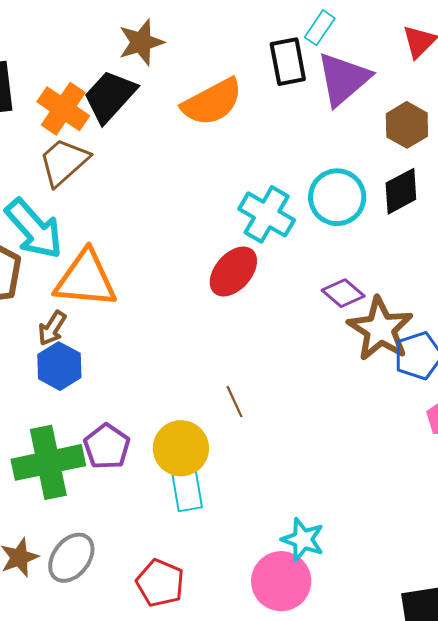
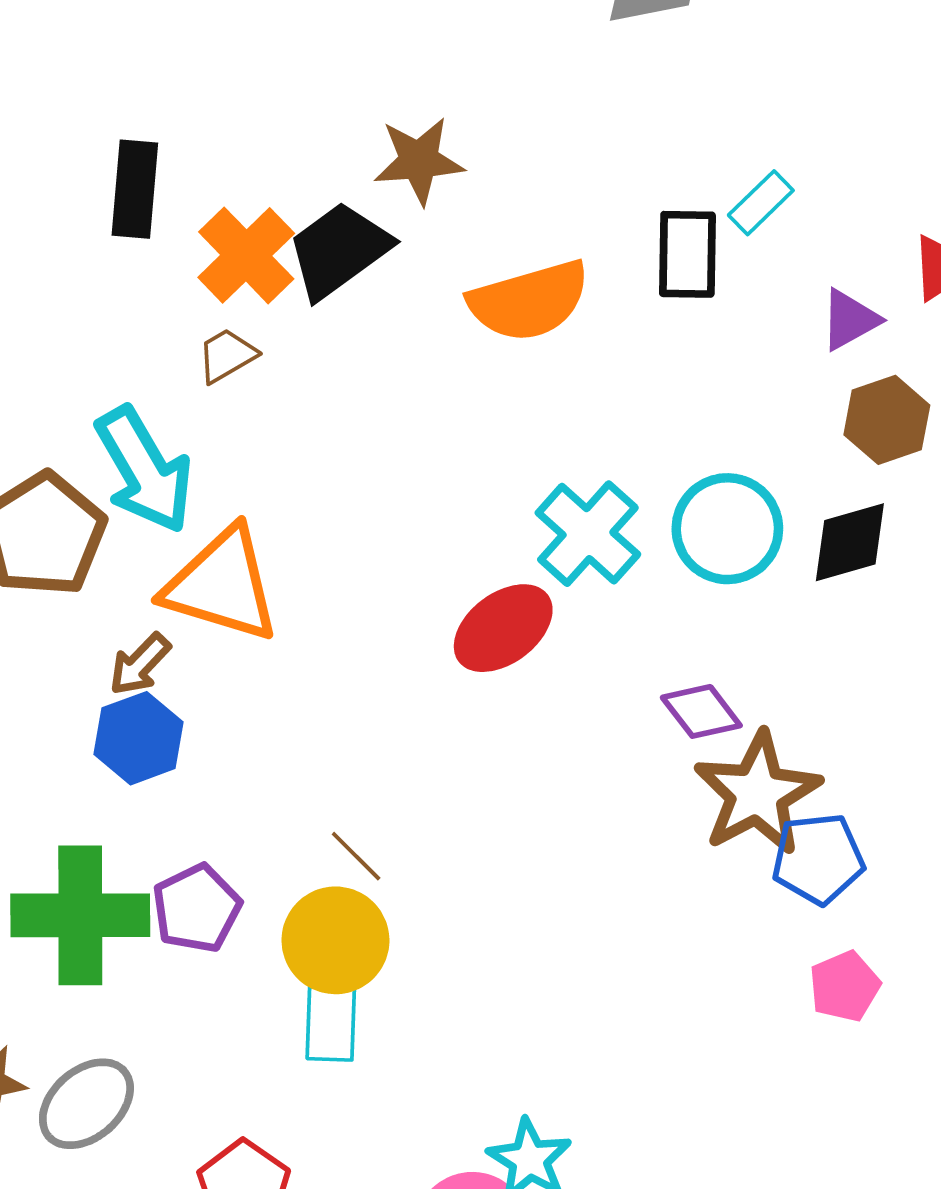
purple triangle: (343, 79) -> (850, 320), moved, size x0.6
brown trapezoid: (64, 162) -> (227, 355), size x0.6
brown line: (234, 402) -> (356, 856), moved, turned -32

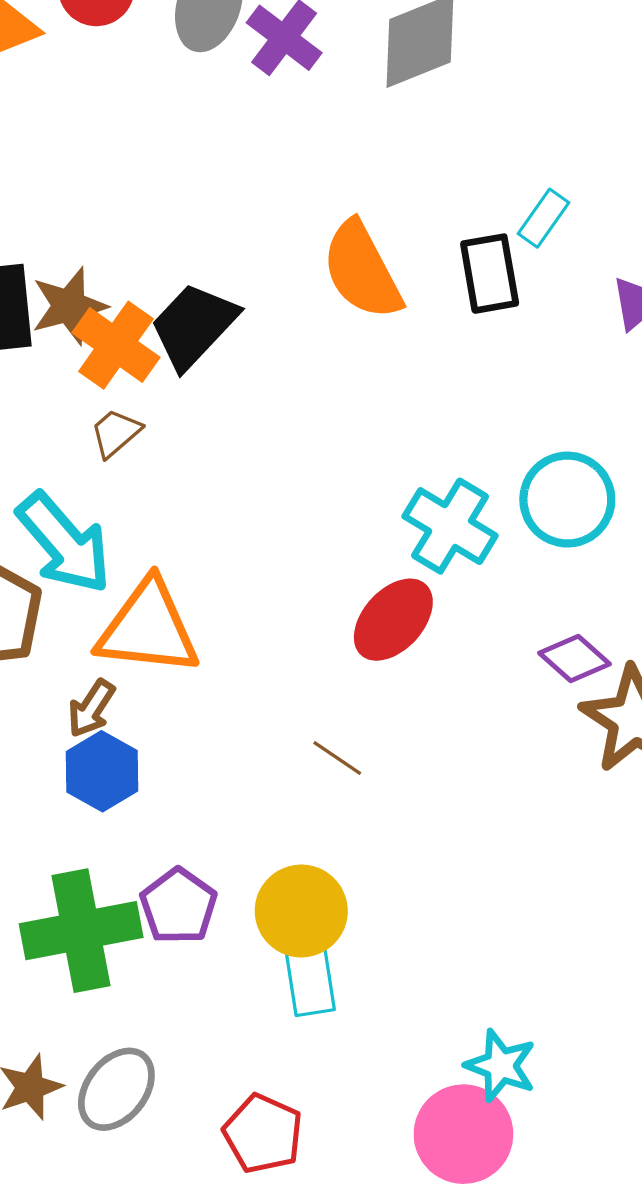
brown star: (419, 161) -> (69, 306), moved
orange semicircle: (529, 301) -> (362, 270), moved, turned 89
brown line: (356, 856) -> (337, 758), moved

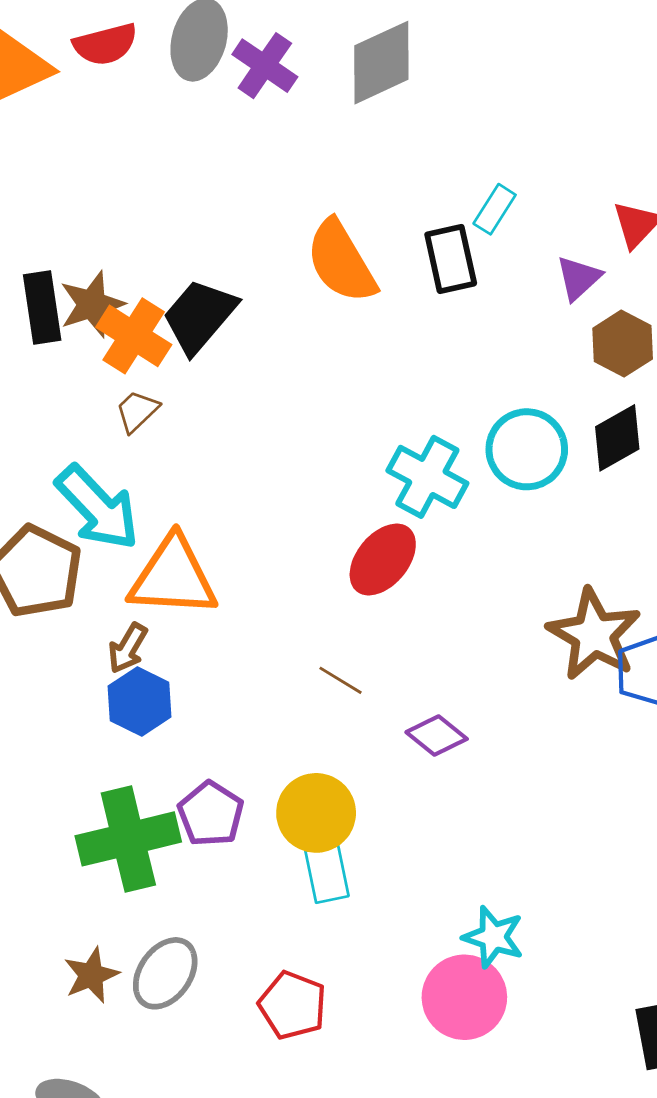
purple diamond: (575, 659) -> (437, 736), moved

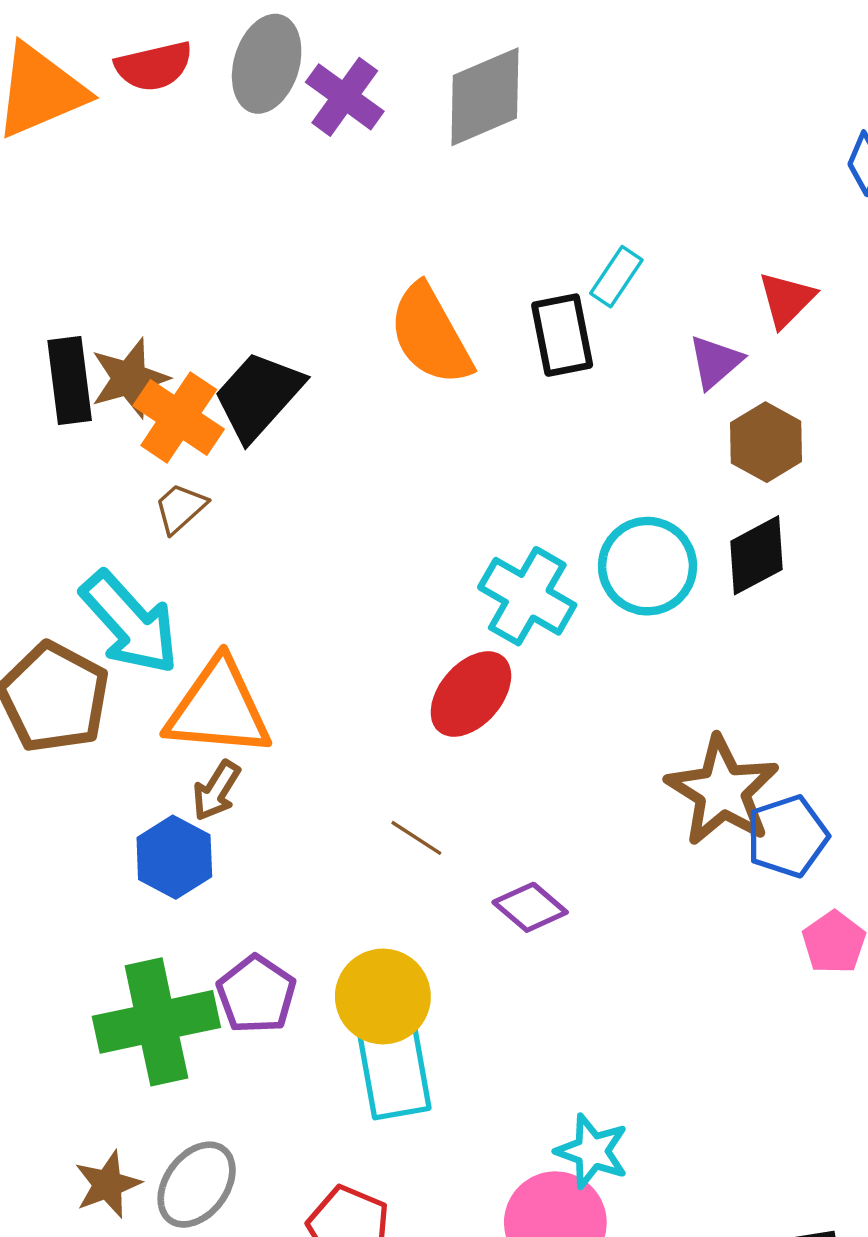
brown arrow: (128, 648) -> (216, 791), moved
cyan rectangle: (327, 873) -> (394, 1070), size x1.4

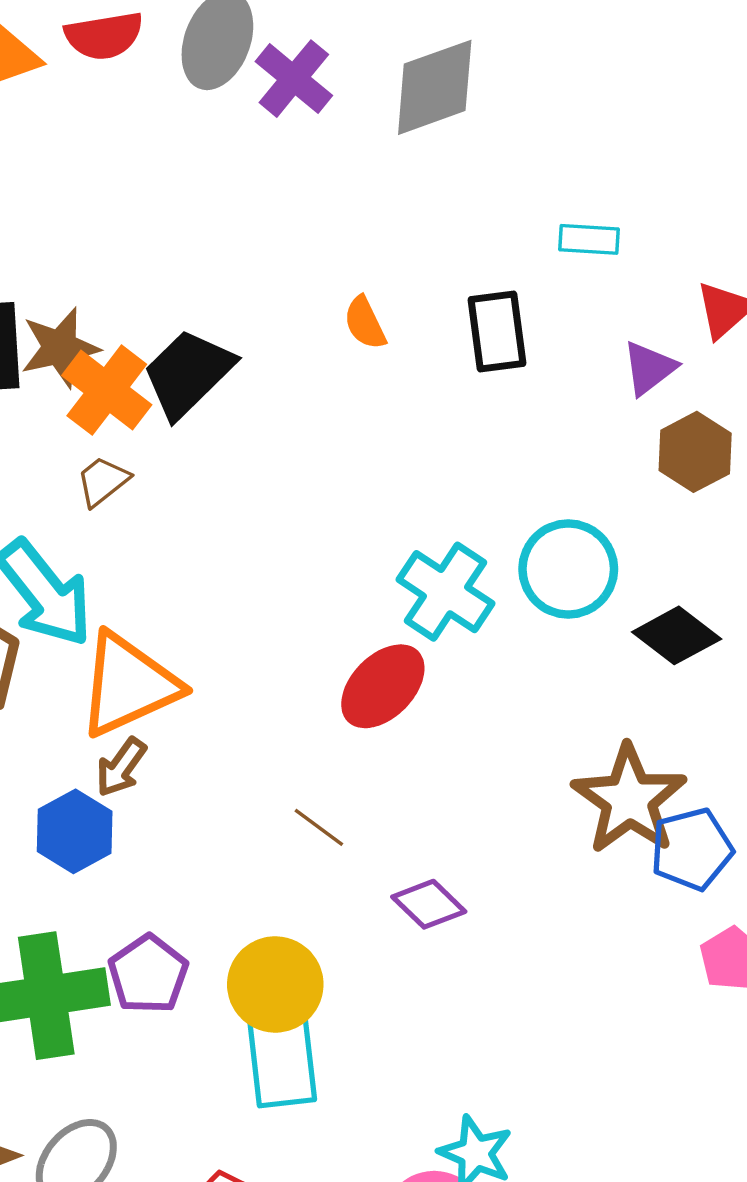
cyan rectangle: (616, 277) -> (589, 239), moved, turned 56
orange semicircle: (430, 335) -> (365, 323), size x0.5
black diamond: (757, 555) -> (677, 635), moved, turned 62
orange triangle: (218, 708) -> (128, 685), turned -33

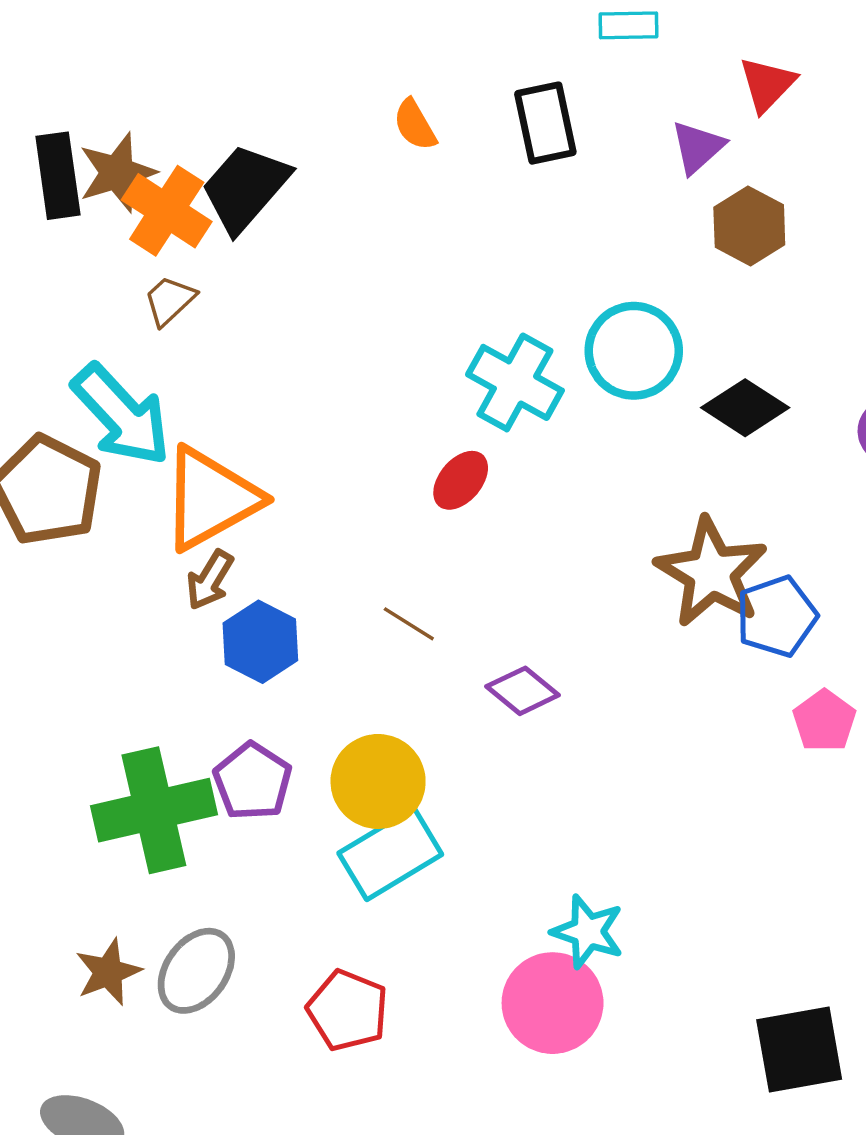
red ellipse: (383, 686) -> (461, 480), size x0.7
blue hexagon: (75, 831) -> (260, 642), moved
cyan rectangle: (282, 1059) -> (390, 854), turned 70

